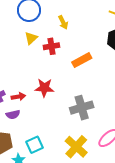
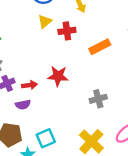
gray cross: (82, 108) -> (98, 99), size x0.7

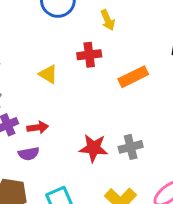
yellow triangle: (45, 21) -> (48, 74), moved, turned -48
red star: (58, 76) -> (94, 148), moved

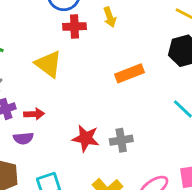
red cross: (89, 55) -> (74, 27), moved
yellow triangle: (48, 74) -> (48, 64), size x1.5

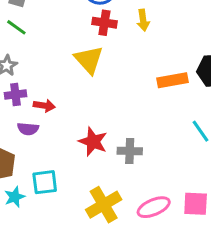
yellow triangle: (48, 64) -> (89, 60), moved
orange rectangle: (130, 73) -> (173, 80), moved

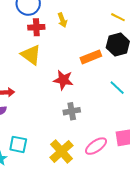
red star: (93, 142) -> (63, 80), moved
cyan square: (45, 182) -> (18, 144), turned 30

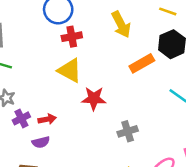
yellow arrow: (62, 20) -> (121, 24), moved, size x1.5
red star: (63, 80) -> (94, 99), moved

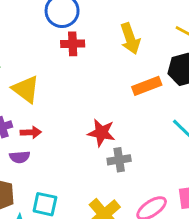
yellow triangle: (70, 70) -> (26, 89), moved
red star: (94, 99) -> (101, 133), moved

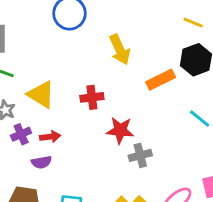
yellow arrow: (130, 39) -> (120, 50), moved
red cross: (73, 44) -> (92, 97), moved

